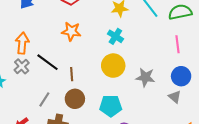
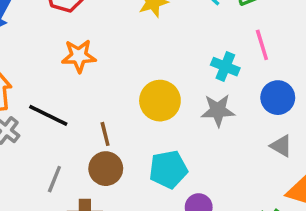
cyan cross: (115, 36) -> (225, 67), moved
brown line: (72, 74) -> (105, 134), moved
gray triangle: (175, 97) -> (281, 146), moved

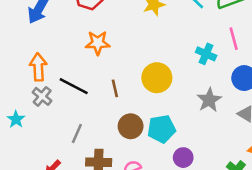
gray star: (218, 110) -> (209, 100), moved, turned -30
brown line: (105, 134) -> (115, 88), moved
brown circle: (106, 169) -> (131, 126), moved

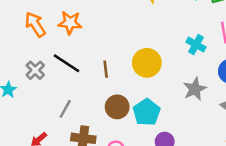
orange star: (98, 43) -> (70, 23), moved
orange arrow: (38, 67) -> (35, 24), moved, turned -35
cyan pentagon: (161, 129) -> (147, 112), turned -30

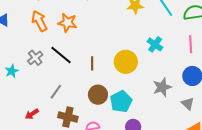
cyan cross: (196, 45) -> (155, 44), moved

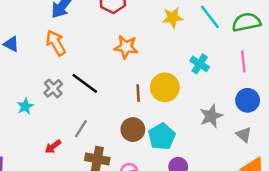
orange star: (67, 23) -> (126, 47), moved
brown line: (92, 63) -> (138, 93), moved
red arrow: (32, 114) -> (53, 147), moved

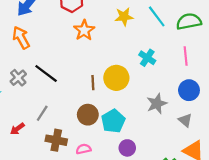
orange star: (126, 47) -> (84, 30), moved, turned 30

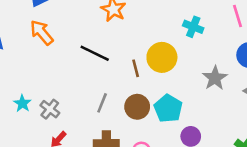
black line: (46, 73) -> (95, 53), moved
gray cross: (18, 78) -> (50, 109), moved
gray line: (42, 113) -> (102, 103), moved

